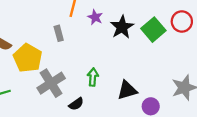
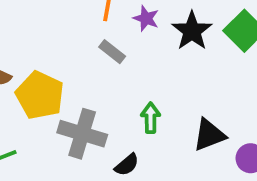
gray rectangle: (59, 33) -> (112, 52), moved, turned -32
gray cross: (51, 83) -> (82, 134), turned -36

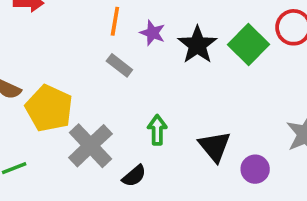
gray cross: (82, 134) -> (90, 146), turned 30
black triangle: (209, 135) -> (215, 146), turned -48

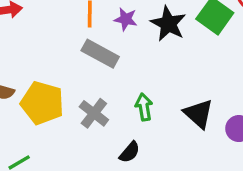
gray rectangle: (119, 65) -> (100, 54), size x1.5
gray cross: (90, 146) -> (94, 113), moved, size x0.7

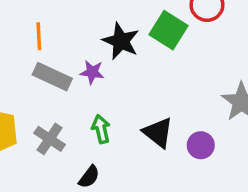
purple star: (126, 19) -> (92, 72), moved

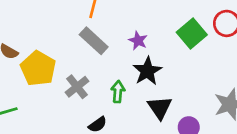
black star: (121, 41) -> (147, 71), moved
purple star: (92, 72) -> (138, 41), moved

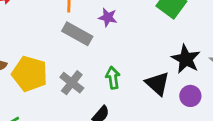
purple star: (138, 41) -> (108, 17), moved
black star: (147, 71) -> (186, 59), moved

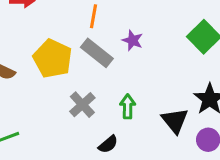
yellow pentagon: (30, 74) -> (53, 59), moved

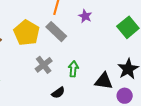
purple star: (133, 40) -> (85, 16), moved
black triangle: (175, 121) -> (104, 81), turned -48

